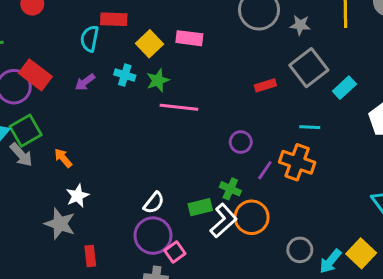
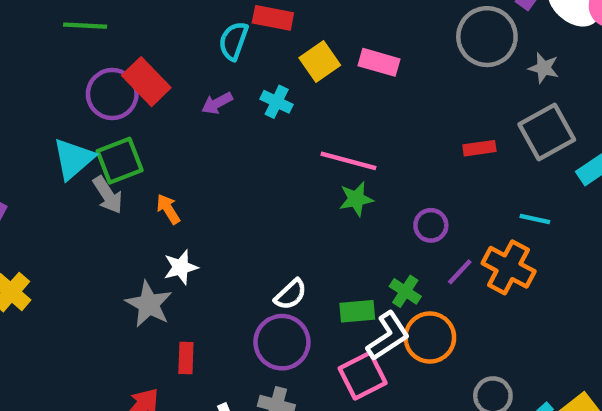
green star: (158, 80) -> (356, 199), moved
pink square: (175, 252) -> (363, 376), moved, size x1.5

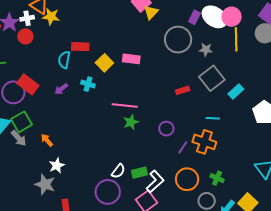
green cross: (405, 291) -> (217, 178), moved
white semicircle: (291, 294) -> (118, 171), moved
orange circle: (430, 337) -> (187, 179), moved

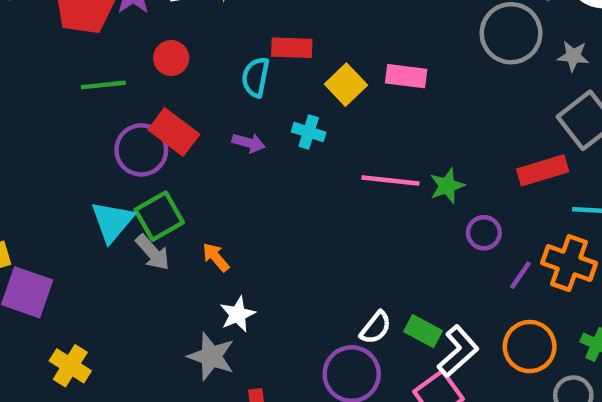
red circle: (25, 36) -> (171, 58), moved
purple arrow: (61, 89) -> (249, 143), turned -128
red rectangle: (183, 90) -> (543, 170), moved, size x1.5
green star: (131, 122) -> (447, 186), moved
green rectangle: (139, 173) -> (423, 331), turned 42

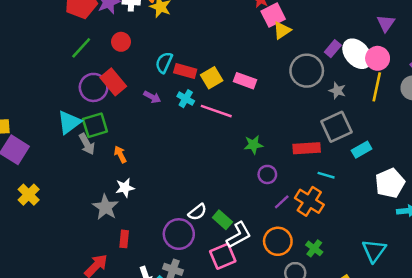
red rectangle: (292, 48) -> (185, 71), moved
green line: (103, 85) -> (81, 48), turned -55
pink line: (391, 181) -> (216, 111), moved

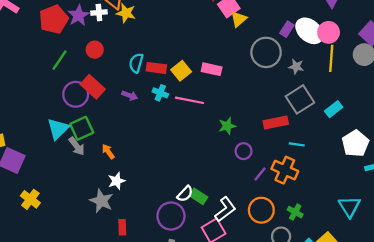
cyan rectangle: (362, 150) -> (334, 109), moved
green rectangle: (222, 220) -> (199, 196), moved

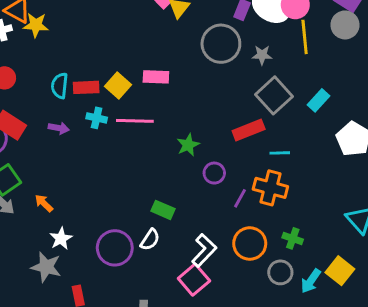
green rectangle: (199, 196) -> (163, 210), moved
purple circle: (171, 216) -> (115, 248), moved

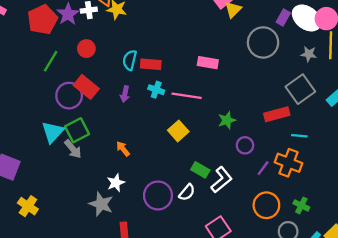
gray star: (262, 55) -> (309, 54), moved
yellow square: (118, 86) -> (178, 131), moved
purple arrow: (59, 128) -> (125, 94), turned 84
orange arrow: (44, 203) -> (123, 149), moved
white L-shape: (204, 250) -> (222, 180), moved

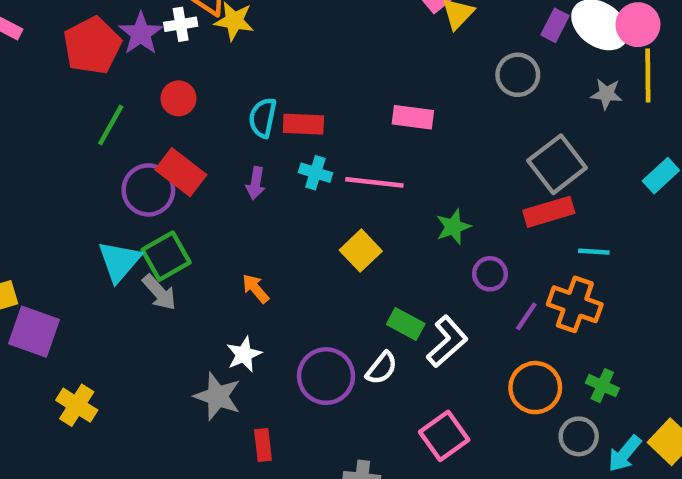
gray circle: (263, 42) -> (518, 75), size x0.7
gray square: (300, 89) -> (557, 164), moved

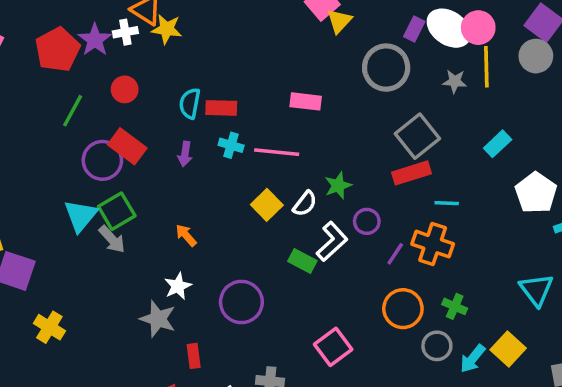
gray circle: (518, 75) -> (386, 68), size x1.4
white L-shape: (447, 342) -> (332, 241), moved
white semicircle: (382, 368) -> (305, 204), moved

